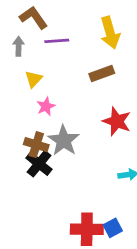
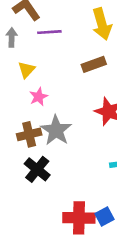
brown cross: (36, 145) -> (29, 134), turned -30
black cross: (39, 164) -> (37, 169), moved

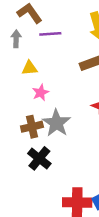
yellow triangle: (26, 70) -> (30, 68), turned 42

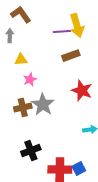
purple line: (50, 34) -> (62, 32), moved
black cross: (39, 158) -> (31, 151), moved, turned 30

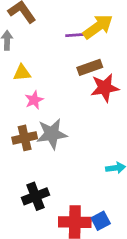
yellow arrow: (77, 26) -> (98, 27), turned -110
red star: (82, 91) -> (105, 88), moved, turned -30
gray star: (43, 105) -> (52, 134), turned 30

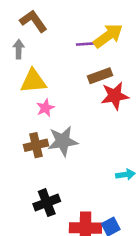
yellow triangle: (22, 73) -> (33, 81), size x1.5

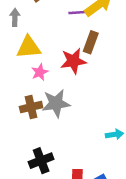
brown rectangle: (100, 76) -> (91, 42), turned -50
red star: (115, 96) -> (73, 61), moved

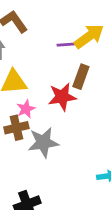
brown cross: (31, 107) -> (16, 128), moved

